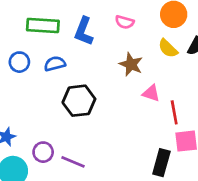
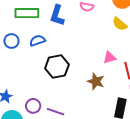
brown star: (131, 64) -> (96, 81), moved
pink triangle: (151, 93) -> (110, 58), turned -32

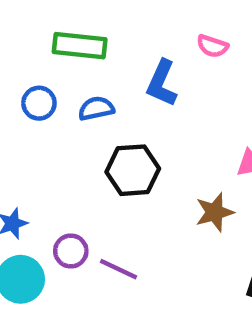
blue L-shape: (57, 15) -> (162, 83), moved
brown star: (96, 81) -> (215, 212), turned 30

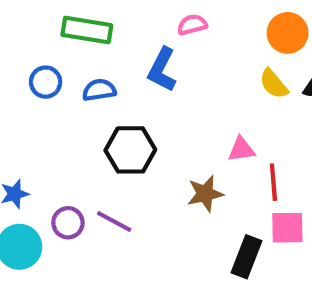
pink semicircle: (213, 46) -> (192, 25), moved, turned 144
purple line: (119, 269) -> (114, 221), moved

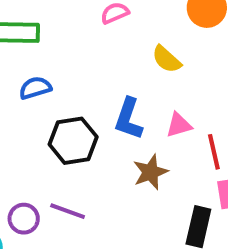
blue L-shape: (162, 70) -> (128, 119), moved
yellow semicircle: (274, 84) -> (167, 59), moved

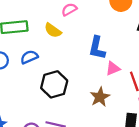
yellow semicircle: (167, 59) -> (53, 30), moved
blue L-shape: (128, 119) -> (97, 48), moved

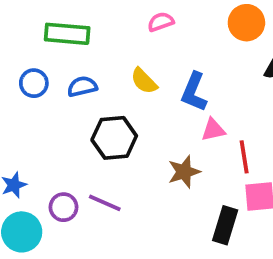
yellow semicircle: (53, 30) -> (144, 81), moved

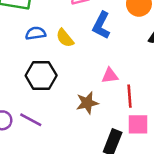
blue semicircle: (82, 87) -> (36, 33), moved
blue L-shape: (194, 92) -> (101, 25), moved

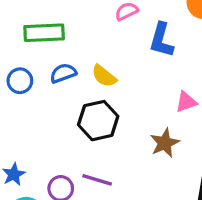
blue semicircle: (36, 33) -> (63, 73), moved
yellow semicircle: (65, 38) -> (104, 76), moved

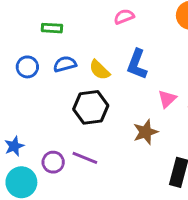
green rectangle: (44, 33) -> (52, 28), size x0.6
blue L-shape: (161, 40) -> (137, 64), moved
pink triangle: (186, 102) -> (167, 99), turned -30

